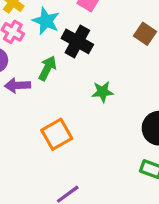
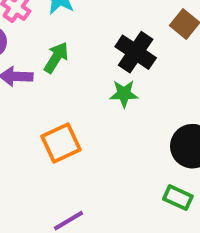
black cross: (77, 41) -> (136, 52), moved

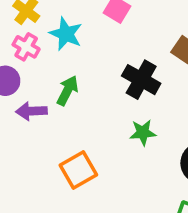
green star: (124, 94) -> (143, 133), moved

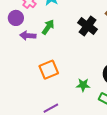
green star: (143, 133) -> (83, 85), moved

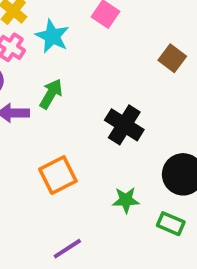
black cross: (88, 26) -> (124, 125), moved

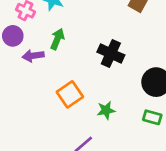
green star: (126, 200) -> (106, 110), moved

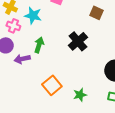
black cross: (111, 53) -> (78, 41), moved, turned 30

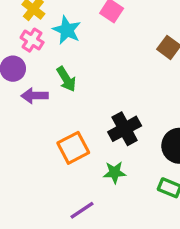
black cross: (78, 41) -> (125, 129), moved
green arrow: (39, 45) -> (66, 79), turned 119

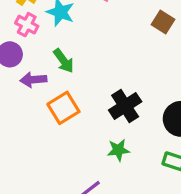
orange square: (73, 148) -> (63, 108), moved

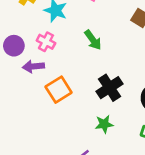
pink cross: (27, 25) -> (46, 42), moved
green arrow: (64, 61) -> (93, 40), moved

